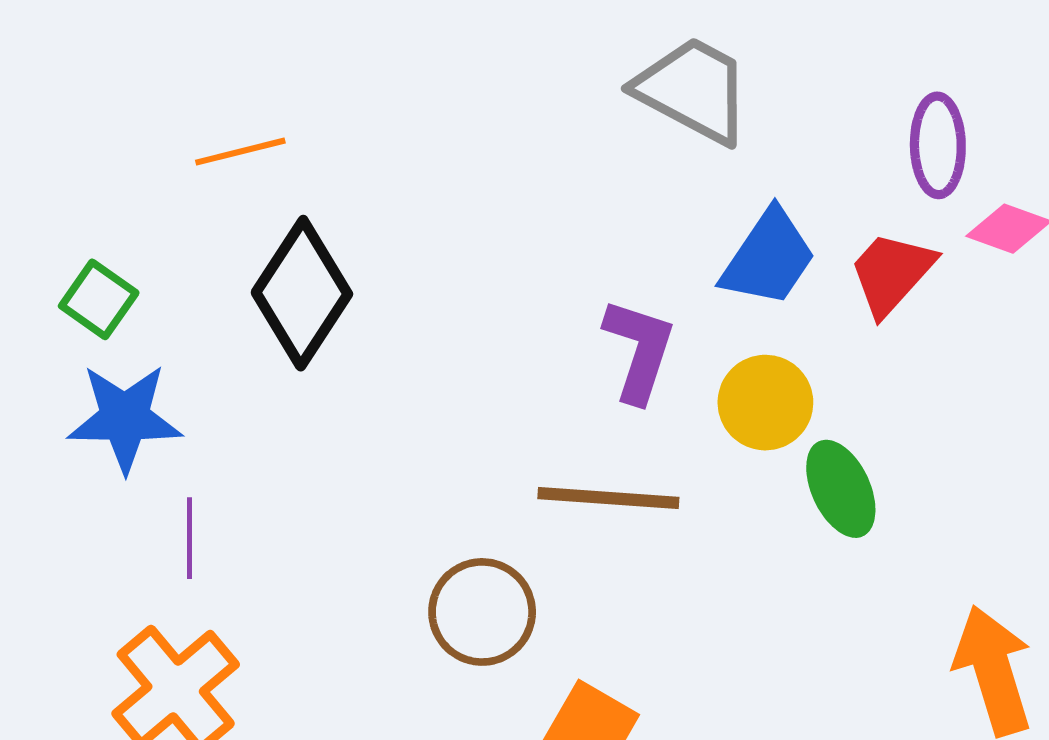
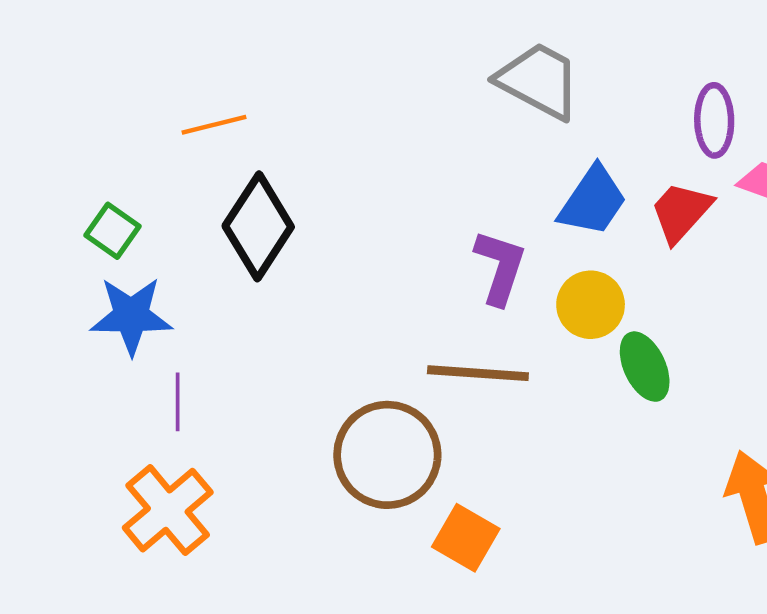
brown circle: (482, 612) -> (387, 455), size x1.4

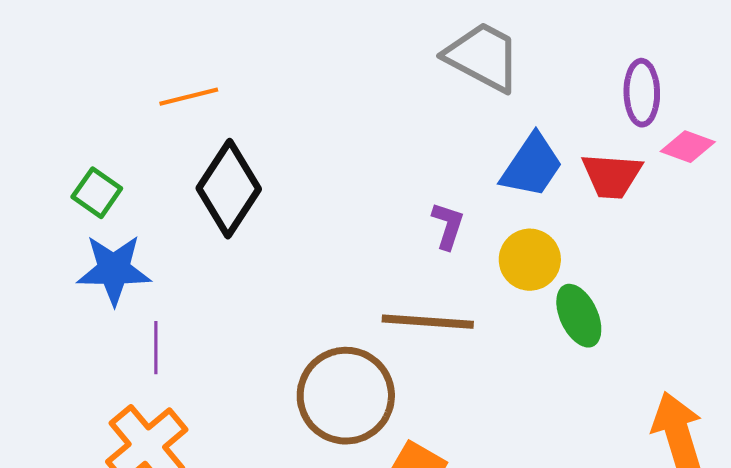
red trapezoid: (681, 212) -> (612, 176), turned -128
purple L-shape: (500, 267) -> (448, 226), size x0.7

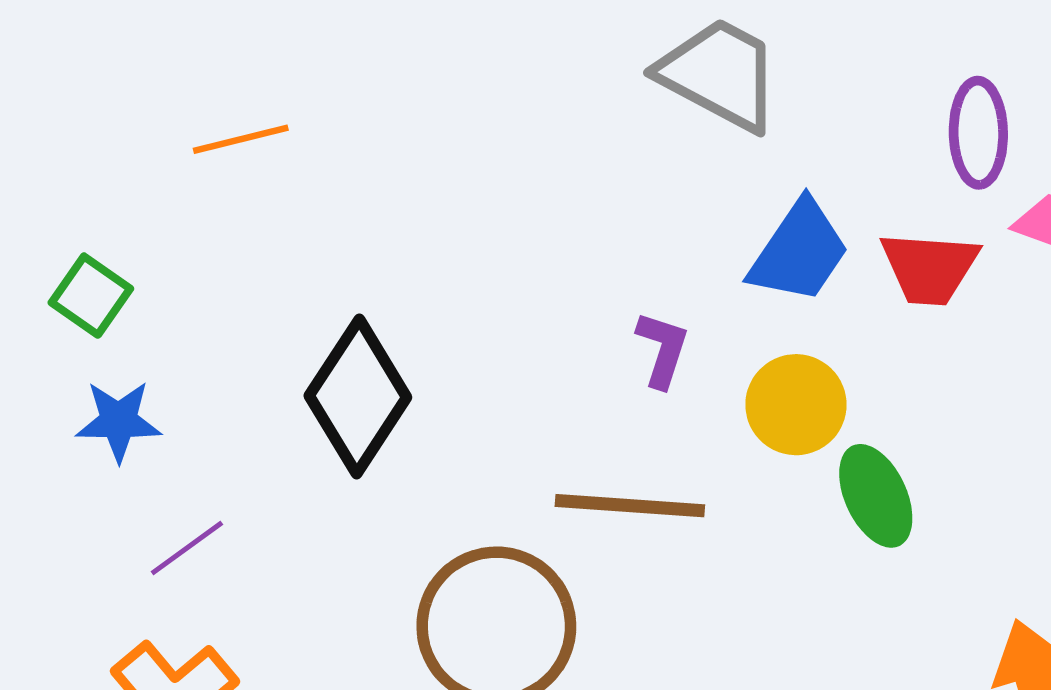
black diamond: (229, 189) -> (358, 397), moved
blue star: (114, 270) -> (119, 421), size x0.7
purple line: (156, 348) -> (187, 548), turned 54

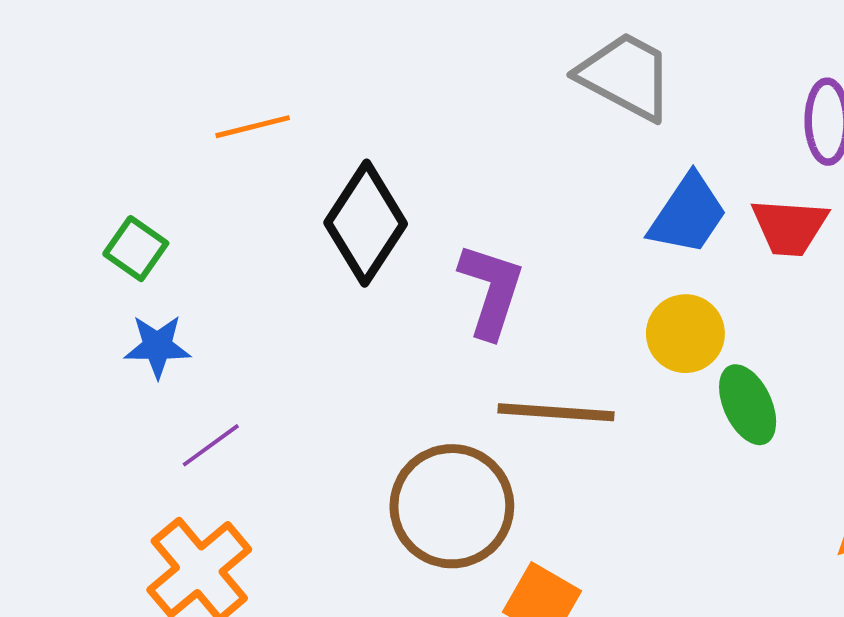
purple L-shape: (662, 349) -> (491, 290), moved, size x1.6
black diamond: (358, 397) -> (366, 223), moved

